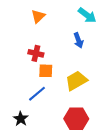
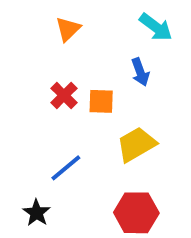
red cross: (36, 53) -> (64, 95), turned 32
orange square: (46, 71) -> (101, 101), moved

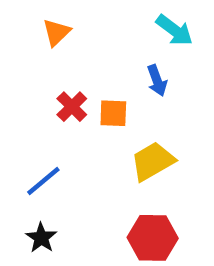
orange triangle: (68, 29) -> (56, 32), moved
blue line: (66, 168) -> (43, 181), moved

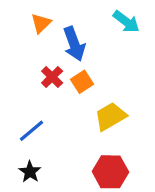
blue arrow: (157, 80) -> (74, 44), moved, size x1.5
orange square: (113, 113) -> (82, 82), turned -35

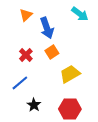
red cross: (52, 77) -> (26, 55), moved
black star: (30, 172) -> (34, 105), moved

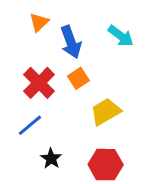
cyan arrow: (80, 14) -> (121, 36), moved
red cross: (26, 55) -> (39, 83), size x1.5

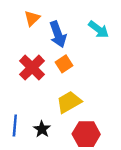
yellow trapezoid: (106, 112) -> (69, 102), moved
blue line: (30, 125) -> (15, 125), moved, turned -45

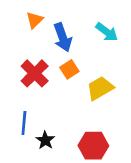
yellow trapezoid: (69, 102) -> (100, 88), moved
blue line: (15, 125) -> (24, 123), moved

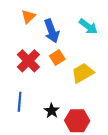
black star: (45, 140) -> (52, 111), moved

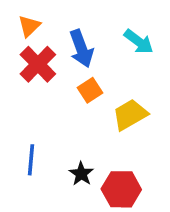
orange triangle: (28, 16) -> (29, 26), moved
red cross: (28, 61) -> (38, 64), moved

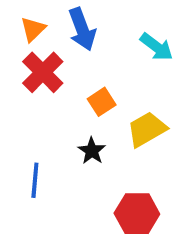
blue arrow: (81, 49) -> (82, 29), moved
black star: (81, 174) -> (92, 151), moved

